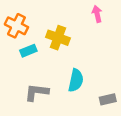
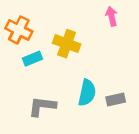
gray rectangle: (108, 99) -> (116, 100), moved

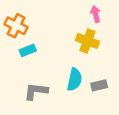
yellow cross: (67, 44) -> (87, 41), moved

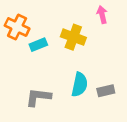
yellow cross: (87, 41) -> (73, 37), moved
cyan rectangle: (28, 50) -> (38, 45), moved

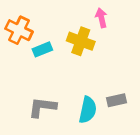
pink arrow: (102, 15) -> (101, 18), moved
cyan semicircle: (80, 85) -> (88, 110), moved

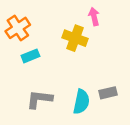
orange cross: (19, 30) -> (18, 28), turned 30
cyan rectangle: (42, 49) -> (30, 56), moved

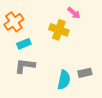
pink arrow: (94, 17) -> (74, 13), turned 144
gray L-shape: (39, 99) -> (25, 66), moved

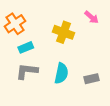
pink arrow: (74, 13) -> (92, 17), moved
cyan semicircle: (64, 80) -> (61, 73), moved

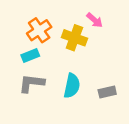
pink arrow: (92, 17) -> (95, 20), moved
orange cross: (15, 24) -> (39, 30), moved

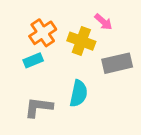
gray L-shape: (32, 83) -> (39, 107), moved
gray rectangle: (107, 92) -> (117, 63), moved, size x1.5

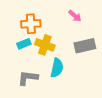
orange cross: (43, 33) -> (31, 24), turned 30
yellow cross: (81, 41) -> (45, 45), moved

